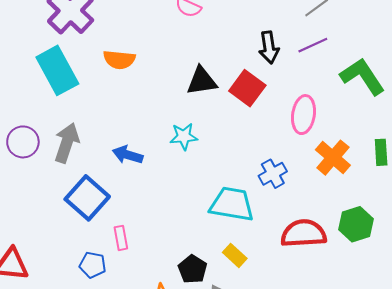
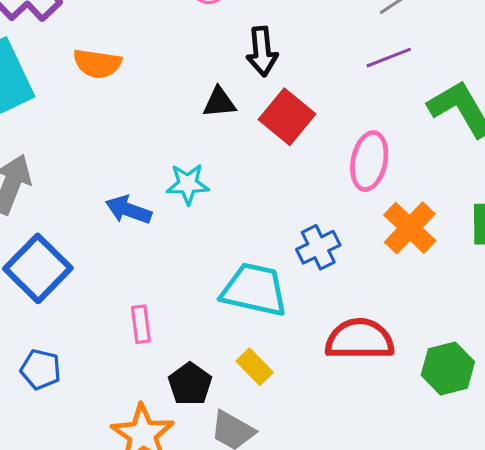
black arrow: (269, 47) -> (262, 51), moved
black triangle: (202, 81) -> (219, 102), size x0.7
blue arrow: (128, 155) -> (129, 210), moved
green hexagon: (356, 224) -> (448, 368), moved
pink rectangle: (121, 238) -> (141, 324), moved

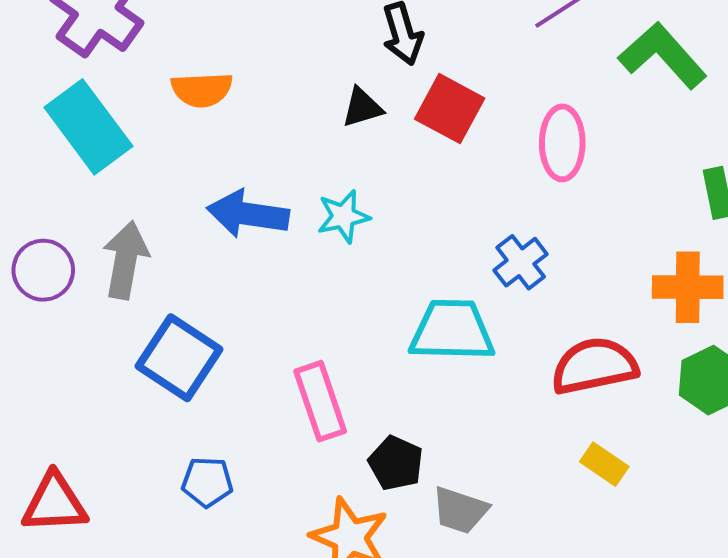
blue arrow: (129, 210) -> (248, 214), moved, size x1.4
orange cross: (410, 228) -> (688, 287), moved, turned -32
pink rectangle: (141, 324) -> (320, 401), size x1.6
yellow rectangle: (255, 367) -> (604, 464), moved

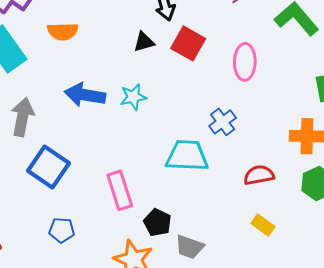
red semicircle: (594, 366) -> (259, 175), size x0.7

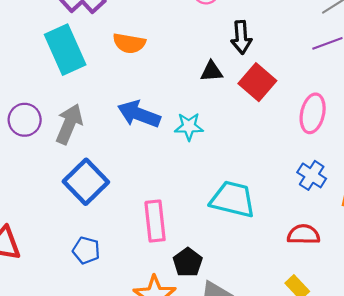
blue cross: (223, 122) -> (312, 175), moved, turned -32

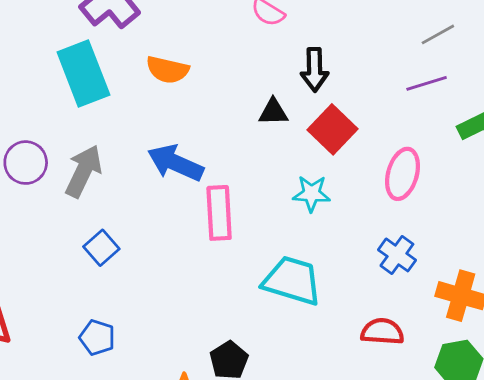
cyan star: (189, 127) -> (311, 194), moved
blue square: (86, 182) -> (101, 248), size x0.6
pink rectangle: (155, 221) -> (219, 213), moved

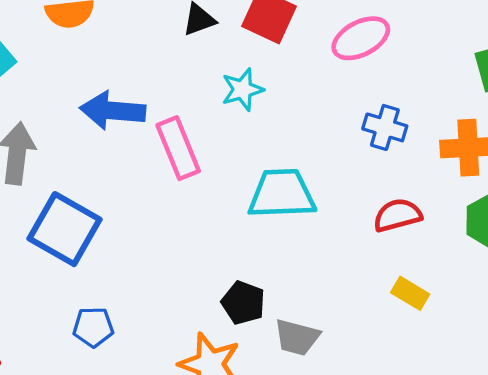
pink ellipse: (402, 174) -> (361, 38), turned 66
cyan star: (311, 194) -> (242, 90), moved
blue square: (101, 248) -> (65, 229), size x1.8

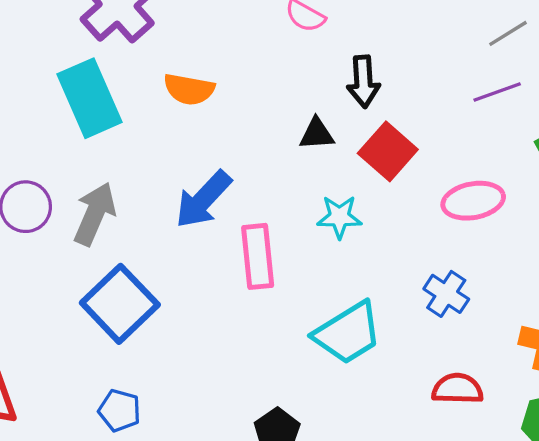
blue arrow: (113, 111) -> (203, 199), turned -68
blue cross: (385, 127) -> (446, 294), moved
cyan trapezoid: (282, 194) -> (348, 333), turned 134

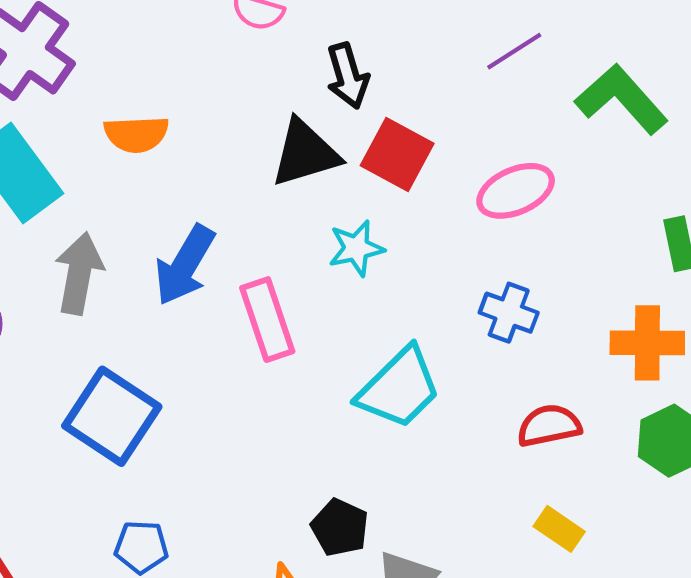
black triangle: (317, 134) -> (305, 153), size x1.6
gray arrow: (95, 214) -> (79, 273), moved

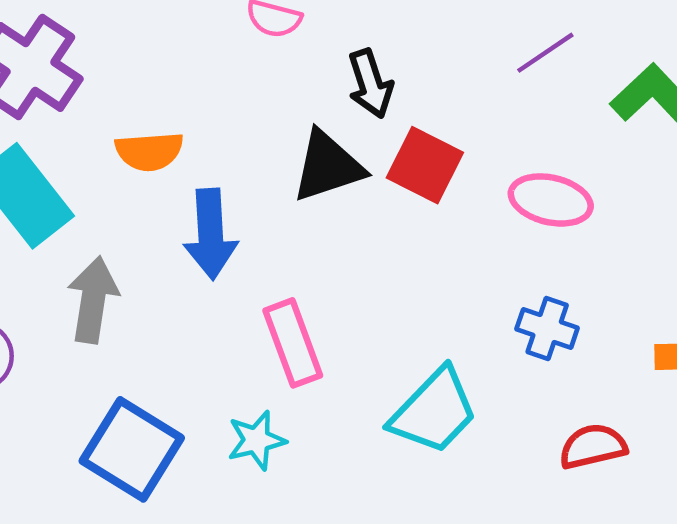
pink ellipse: (516, 191) -> (551, 200), turned 38
cyan star: (356, 248) -> (256, 440), moved
blue arrow: (185, 265) -> (211, 234), moved, turned -32

